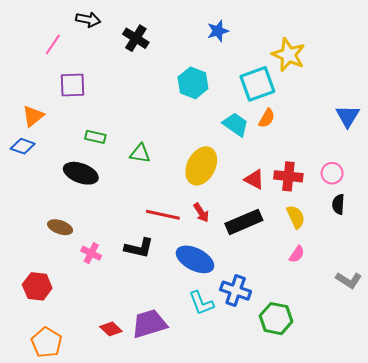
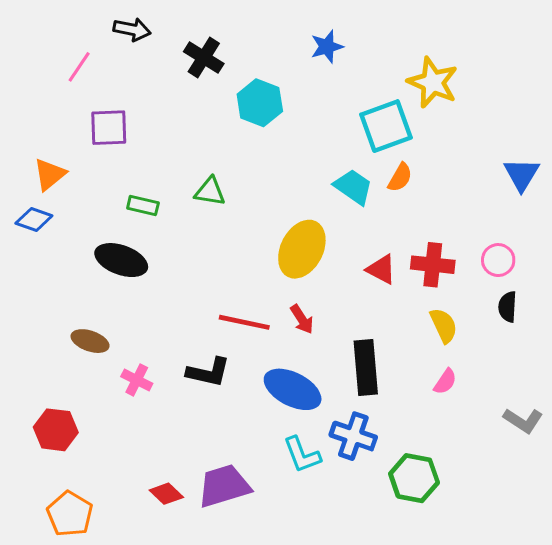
cyan hexagon: (193, 83) -> (260, 103), moved
green triangle: (140, 153) -> (210, 191), moved
black rectangle: (244, 222) -> (366, 368), moved, turned -72

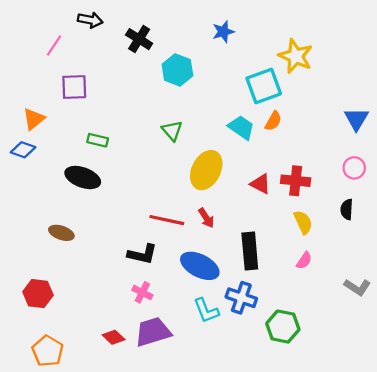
green triangle: (210, 191) -> (172, 131), moved, turned 40
pink circle: (498, 260) -> (354, 168), moved
pink cross: (137, 380) -> (142, 292), moved

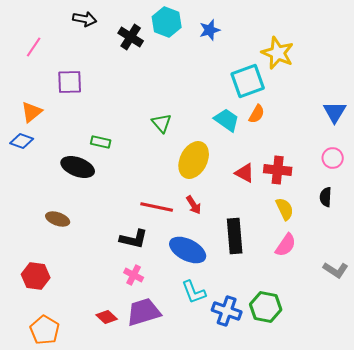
pink line: (54, 45) -> (34, 47), moved
cyan hexagon: (177, 70) -> (167, 22), moved
green rectangle: (98, 140) -> (101, 142), moved
pink semicircle: (304, 261) -> (286, 245), size x1.4
blue cross: (241, 298) -> (227, 311), moved

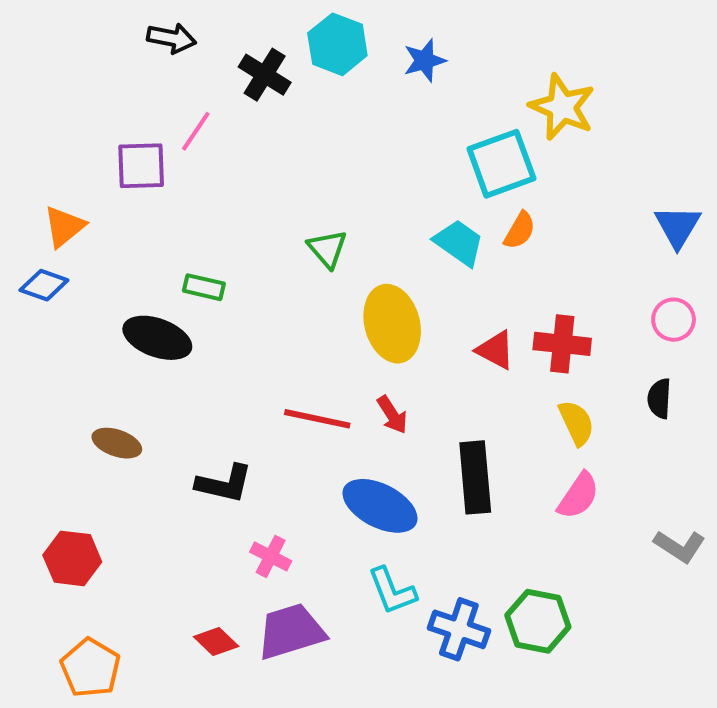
pink line: (34, 47) -> (196, 131), moved
yellow ellipse: (194, 160) -> (392, 324), turned -42
black L-shape: (134, 239) -> (224, 484), moved

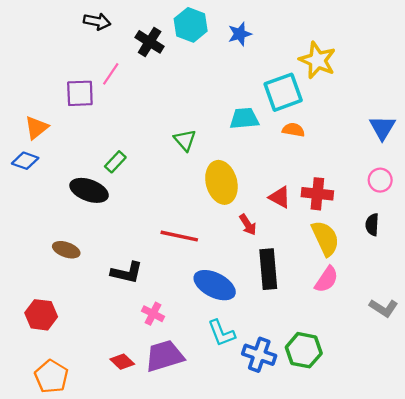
orange semicircle: (520, 231) -> (293, 130), turned -110
cyan trapezoid: (459, 243) -> (244, 118), moved, turned -40
green rectangle: (204, 287) -> (115, 162), turned -60
red arrow: (392, 415) -> (248, 225), moved
yellow semicircle: (576, 423) -> (325, 238), size x1.4

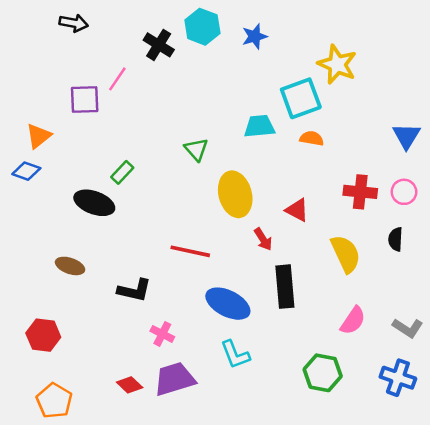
black arrow: (97, 21) -> (74, 23), moved
red cross: (317, 194) -> (360, 192), moved
pink semicircle: (327, 279) -> (353, 321), moved
blue cross: (259, 355) -> (398, 378), moved

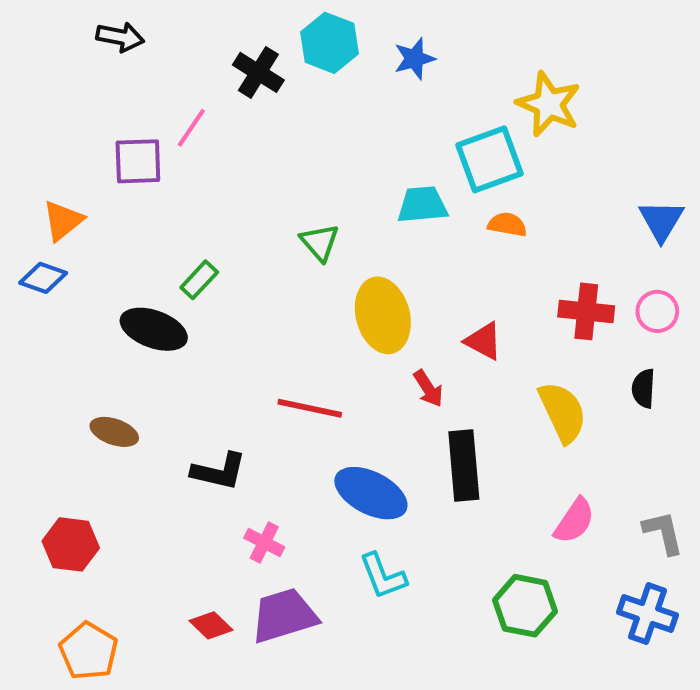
gray L-shape: (408, 328) -> (663, 533), turned -136

